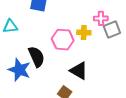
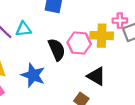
yellow cross: (84, 33) -> (102, 36), size x1.5
black semicircle: (36, 57) -> (57, 49), moved

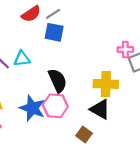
yellow cross: (102, 36) -> (106, 84), moved
pink hexagon: (79, 43) -> (55, 106), moved

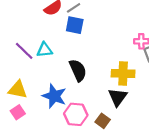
pink hexagon: (55, 106) -> (76, 114), moved
black triangle: (100, 109) -> (118, 97), turned 36

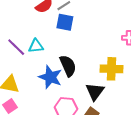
blue star: (54, 96) -> (50, 77), moved
black triangle: (118, 97) -> (95, 92), moved

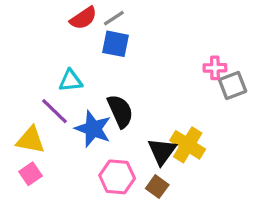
purple line: (16, 47) -> (55, 111), moved
yellow cross: (111, 69) -> (188, 145), moved, turned 30

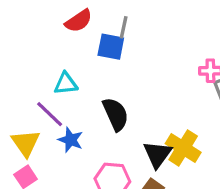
gray line: (114, 18) -> (124, 27), moved, turned -45
blue star: (93, 129) -> (71, 140), moved, size x0.7
yellow triangle: (30, 140) -> (26, 143), turned 44

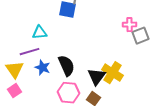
purple line: (50, 114) -> (30, 52), turned -60
black semicircle: (116, 114) -> (66, 66), moved

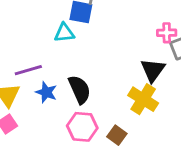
cyan triangle: (40, 33) -> (64, 33), moved
black triangle: (96, 77) -> (153, 70), moved

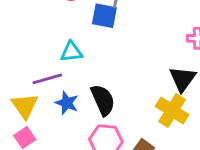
cyan triangle: (64, 33) -> (71, 52), moved

